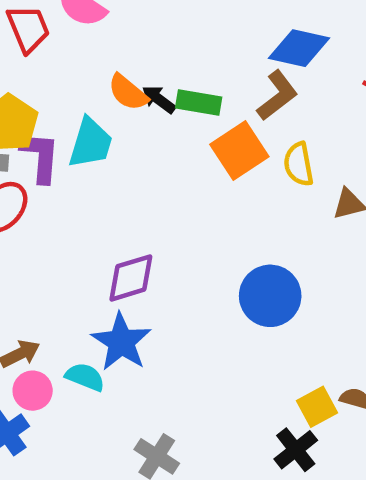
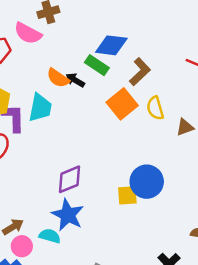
blue diamond: (299, 48) -> (111, 45), moved
green rectangle: (199, 103) -> (97, 65), moved, turned 30
yellow square: (317, 407) -> (127, 195), moved, turned 30

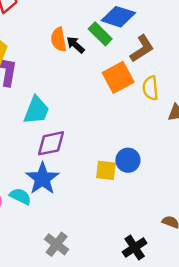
orange semicircle: (58, 78) -> (59, 39), turned 35
cyan trapezoid: (40, 108) -> (36, 110), moved
blue circle: (147, 182) -> (128, 160), size x0.7

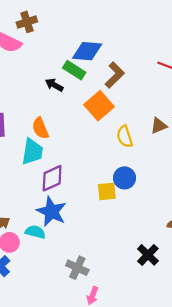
orange semicircle: (59, 39) -> (40, 128), moved
yellow semicircle: (150, 88) -> (125, 137), moved

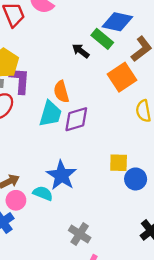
purple diamond: (52, 178) -> (76, 119), moved
blue circle: (124, 178) -> (136, 179), moved

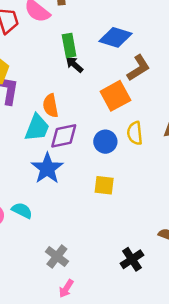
green rectangle: (102, 39) -> (69, 45), moved, turned 35
blue star: (61, 175) -> (47, 168), moved
blue circle: (136, 179) -> (105, 142), moved

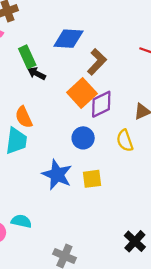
yellow semicircle: (135, 133) -> (125, 141), moved
purple diamond: (64, 136) -> (101, 104), moved
blue star: (47, 168) -> (57, 175), moved

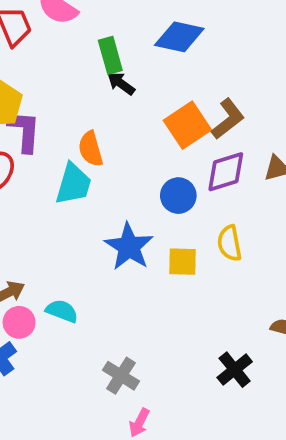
brown L-shape: (97, 62) -> (228, 119), moved
purple diamond: (101, 104) -> (226, 172), moved
yellow semicircle: (125, 141) -> (230, 243), moved

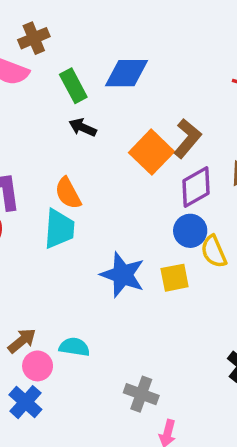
green rectangle: (110, 55) -> (73, 86), moved
blue circle: (178, 196) -> (190, 231), moved

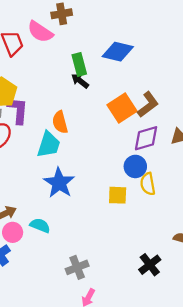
green rectangle: (73, 86) -> (79, 64), moved
blue star: (123, 275) -> (59, 183), moved
gray cross: (141, 394) -> (77, 267), turned 35

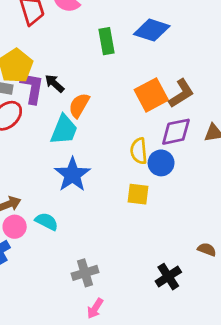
black arrow: (80, 81) -> (54, 83), moved
orange semicircle: (60, 122) -> (79, 105), turned 40
yellow semicircle: (148, 184) -> (139, 151), moved

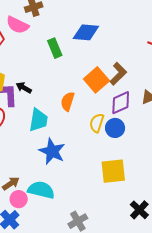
orange semicircle: (79, 105) -> (68, 101), moved
yellow semicircle: (139, 151) -> (97, 123), turned 36
yellow square: (138, 194) -> (113, 171), moved, size x1.5
cyan semicircle: (47, 221) -> (41, 190), size x1.5

